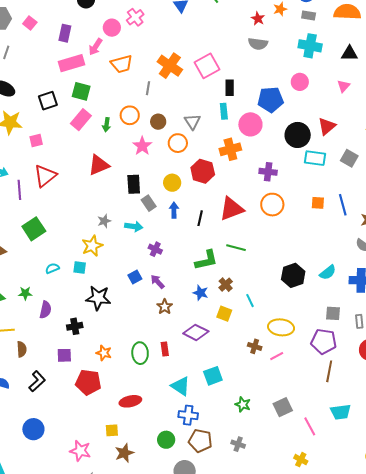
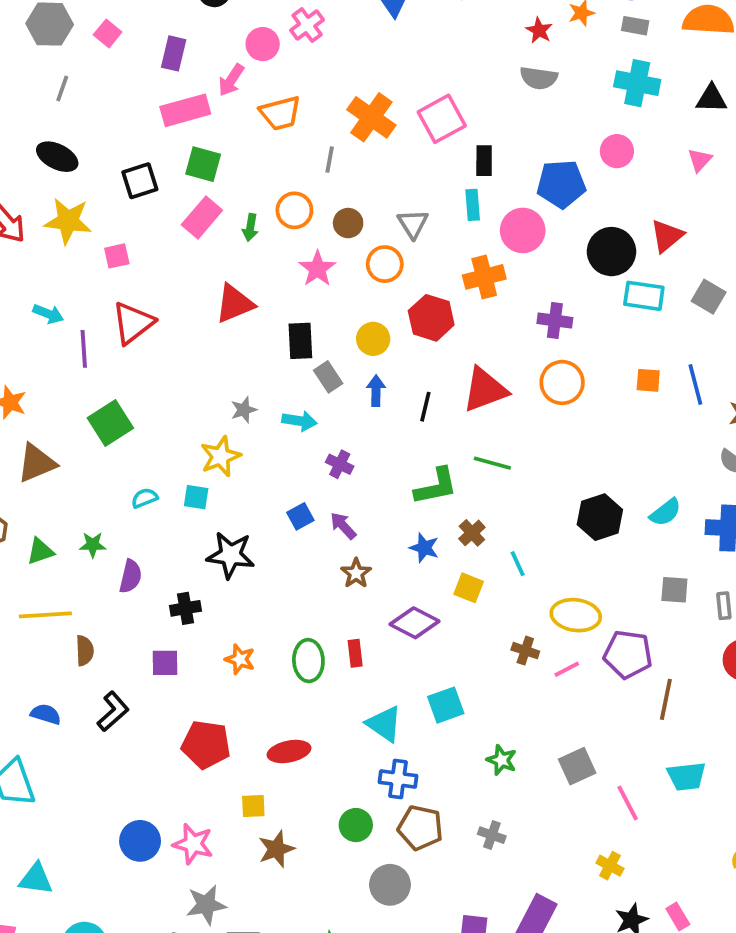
purple pentagon: (324, 341) -> (628, 654), moved
red pentagon: (88, 382) -> (206, 745), moved
blue circle: (33, 429) -> (140, 841), moved

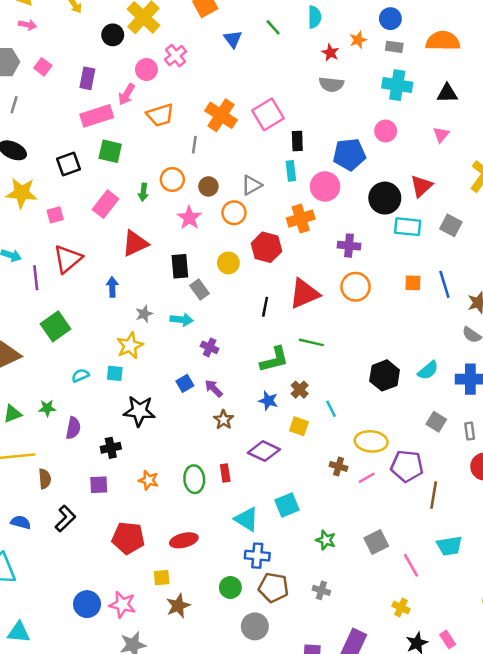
pink rectangle: (202, 217) -> (106, 204), moved
gray triangle: (413, 224) -> (252, 185), turned 35
blue arrow: (376, 391) -> (112, 287), moved
gray square: (674, 590) -> (436, 422), turned 30

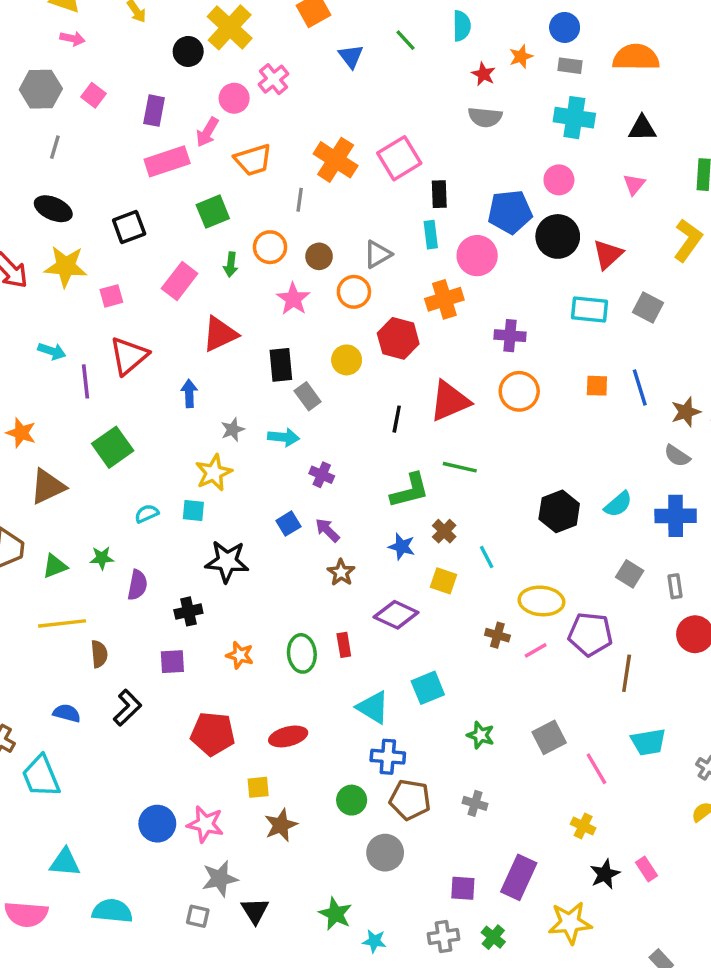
green square: (110, 151) -> (213, 212), moved, turned -35
black circle: (385, 198) -> (558, 236), moved

